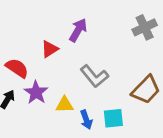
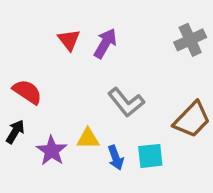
red triangle: (50, 49) -> (69, 40), moved, turned -36
purple star: (36, 92) -> (52, 151), moved

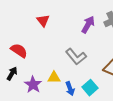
purple arrow: (105, 43) -> (88, 25), moved
cyan square: (150, 156) -> (90, 88), turned -35

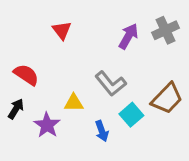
yellow triangle: (54, 78) -> (74, 103), moved
cyan square: (90, 88) -> (131, 115), moved

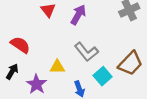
purple arrow: (128, 36) -> (78, 15), moved

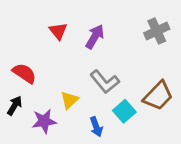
yellow triangle: (57, 67) -> (69, 100), turned -42
purple star: (37, 84) -> (44, 121), turned 30

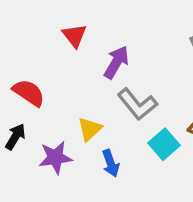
purple arrow: (95, 37) -> (116, 62), moved
blue arrow: (96, 127) -> (111, 163), moved

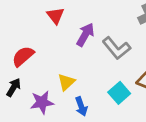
red semicircle: (29, 93) -> (23, 56), turned -75
gray L-shape: (137, 104) -> (116, 48), moved

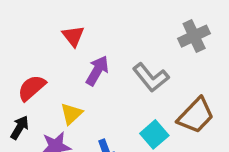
purple arrow: (85, 35) -> (97, 71), moved
yellow triangle: (66, 82) -> (71, 114), moved

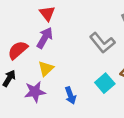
purple arrow: (97, 71) -> (45, 38), moved

